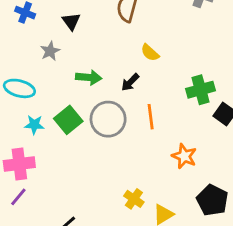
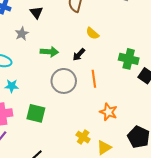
green cross: (200, 90) -> (129, 59), turned 30
green square: (68, 120) -> (36, 113), moved, turned -36
orange star: (184, 156) -> (108, 112), moved

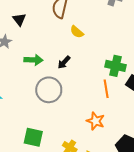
yellow semicircle: (92, 33) -> (77, 32), moved
orange line: (94, 79) -> (106, 89), moved
green square: (36, 113) -> (33, 137), moved

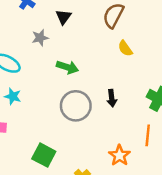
black arrow: (64, 62) -> (112, 98), moved, turned -64
orange line: (106, 89) -> (148, 135), moved

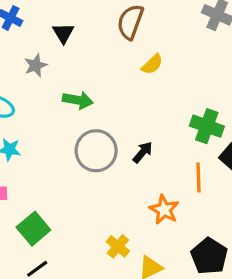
yellow semicircle: (125, 48) -> (152, 64), turned -91
black arrow: (112, 98) -> (143, 152), moved, turned -126
green square: (44, 155) -> (33, 229), moved, turned 30

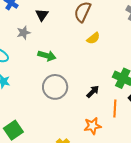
black arrow: (143, 152) -> (93, 92), moved
orange star: (164, 210) -> (93, 126), turned 30

